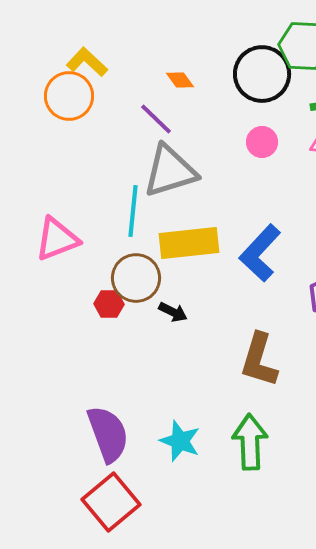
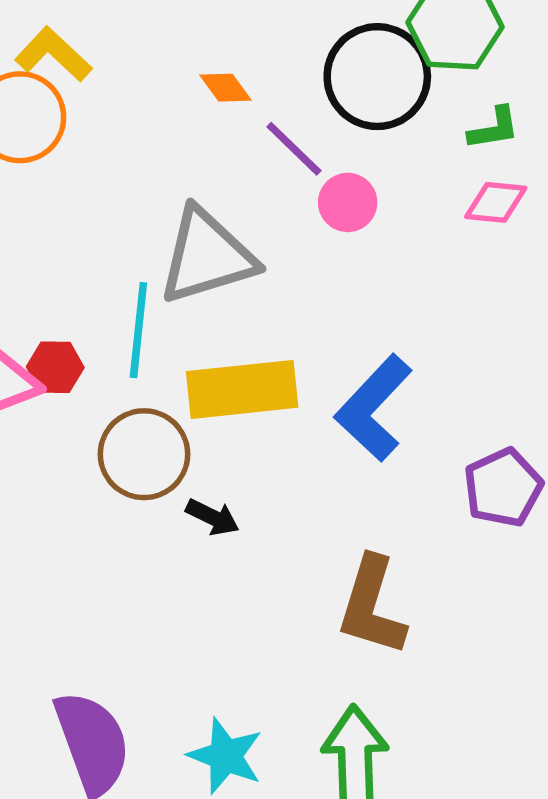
purple line: (156, 119) -> (294, 149), moved
pink circle: (262, 142) -> (348, 202), moved
red hexagon: (109, 304) -> (55, 367), moved

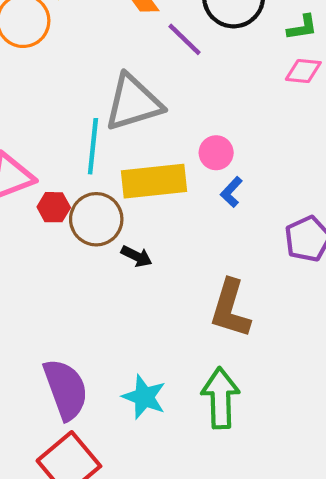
pink circle: (348, 202) -> (216, 153), moved
red hexagon: (55, 367) -> (54, 207), moved
blue L-shape: (374, 408) -> (231, 192), size x0.5

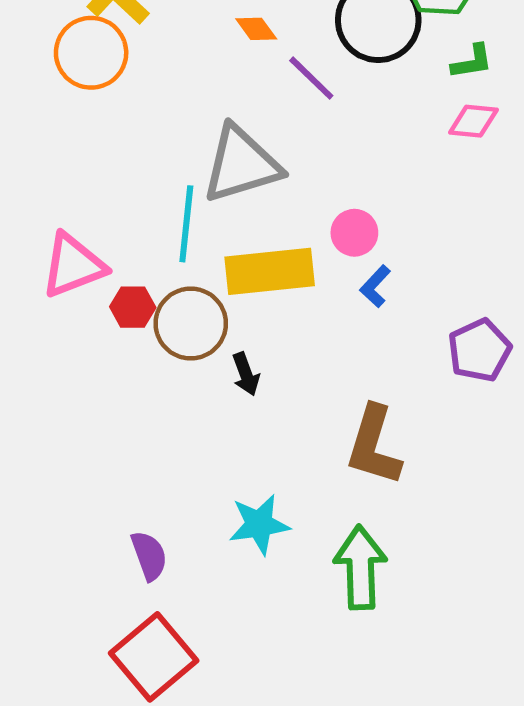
black arrow: (137, 256) -> (246, 374), turned 44
purple semicircle: (66, 389) -> (149, 556), size x0.6
cyan star: (144, 397) -> (259, 524), moved, turned -30

